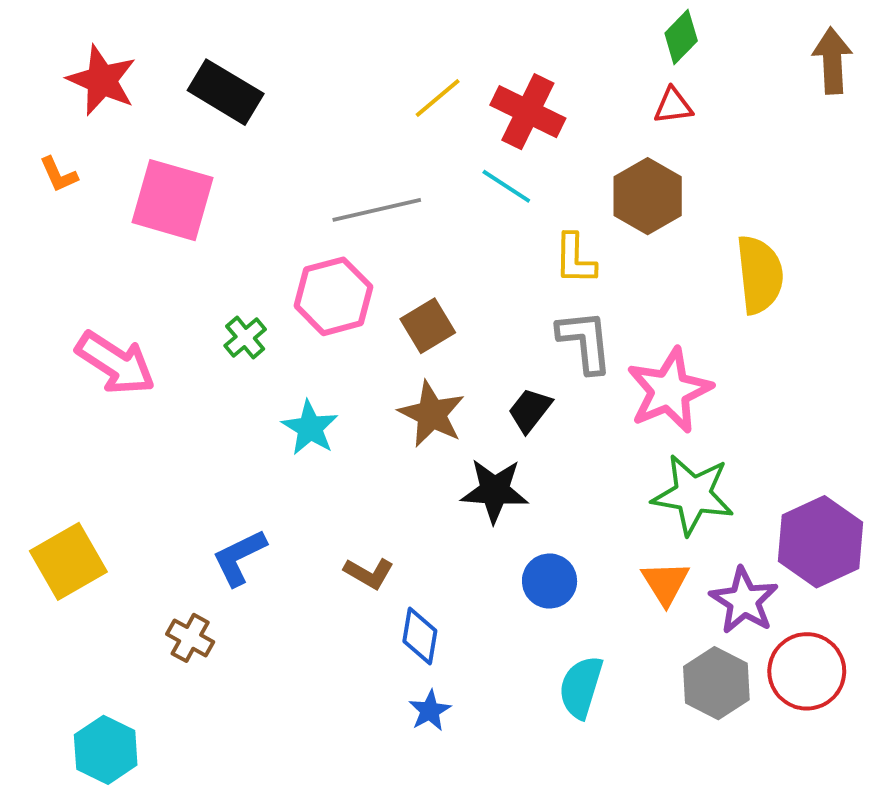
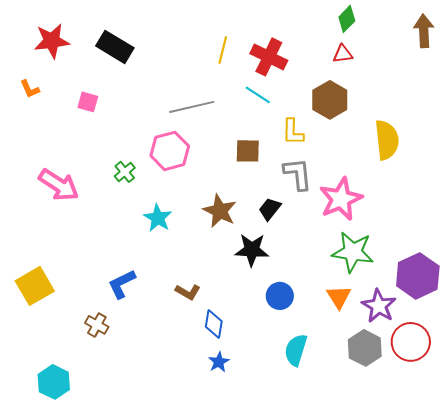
red star: (102, 80) -> (52, 41), turned -30
yellow line: (438, 98) -> (223, 50), turned -36
pink square: (172, 200) -> (88, 102), size x0.5
brown square: (428, 326) -> (248, 151), moved, turned 32

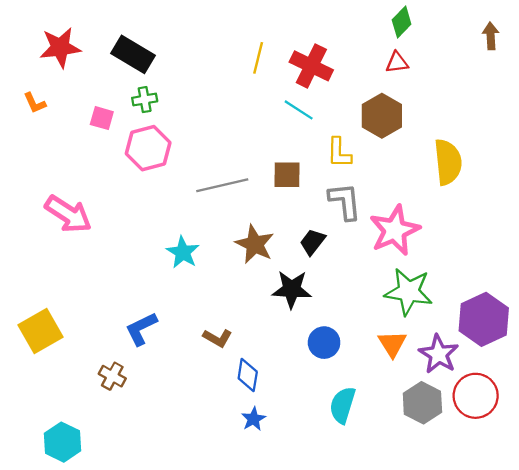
brown arrow: (424, 31) -> (491, 36), size x0.7
gray line: (192, 107) -> (222, 185), moved
pink hexagon: (170, 151) -> (148, 148), moved
green cross: (125, 172) -> (145, 100), moved, turned 30

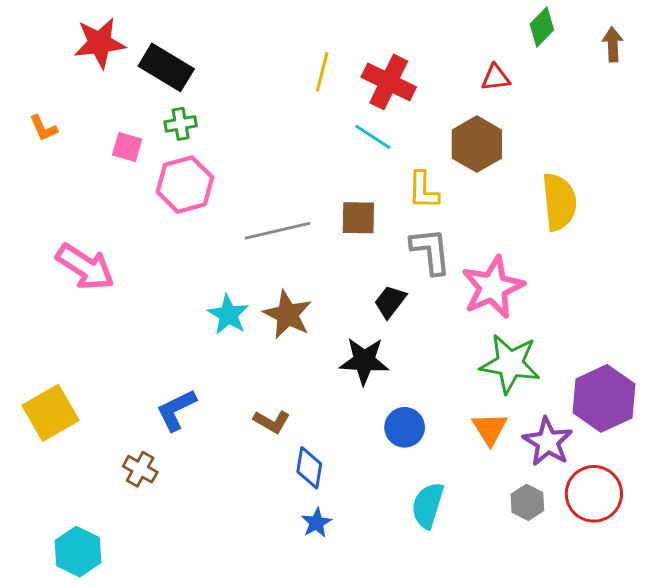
green diamond: (402, 22) -> (542, 27), moved
red star: (60, 47) -> (100, 43), moved
brown star: (255, 244) -> (288, 315), moved
gray hexagon: (422, 403) -> (527, 502), size x0.7

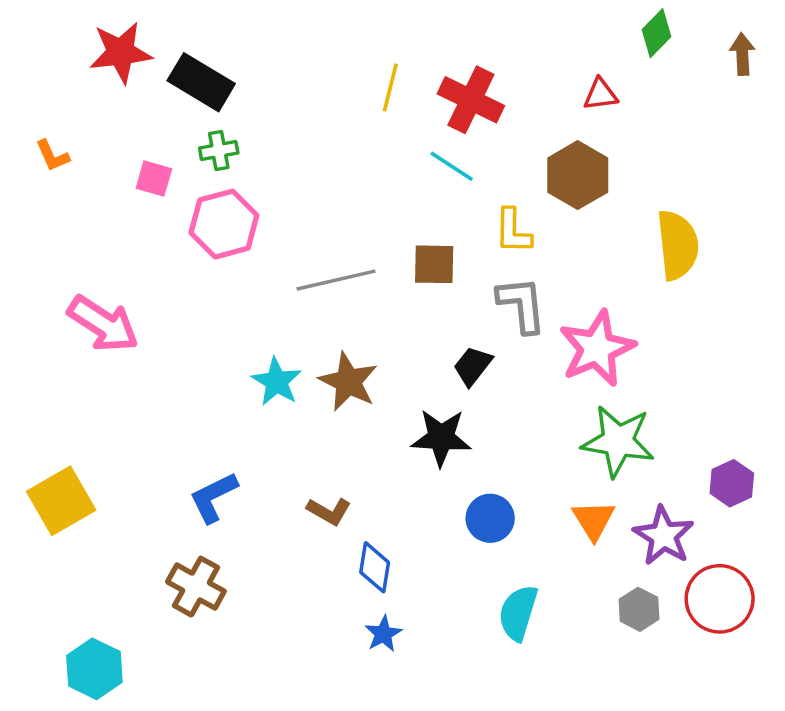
purple hexagon: (604, 398) -> (732, 483), size x0.6
brown cross: (140, 469) -> (196, 587), moved, size x1.4

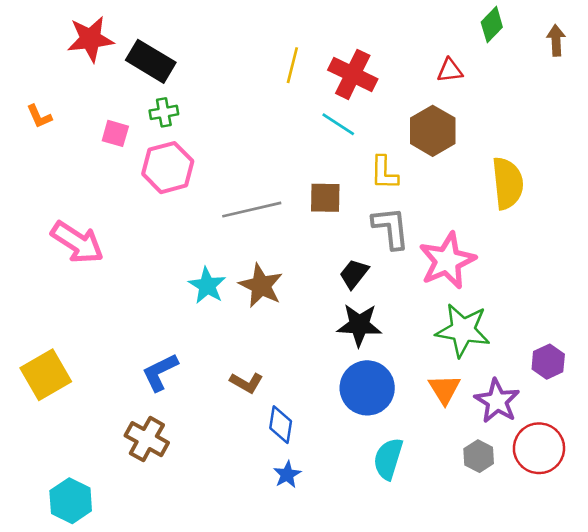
black star: (441, 438) -> (359, 325), moved
blue circle: (490, 518) -> (367, 388), size x1.5

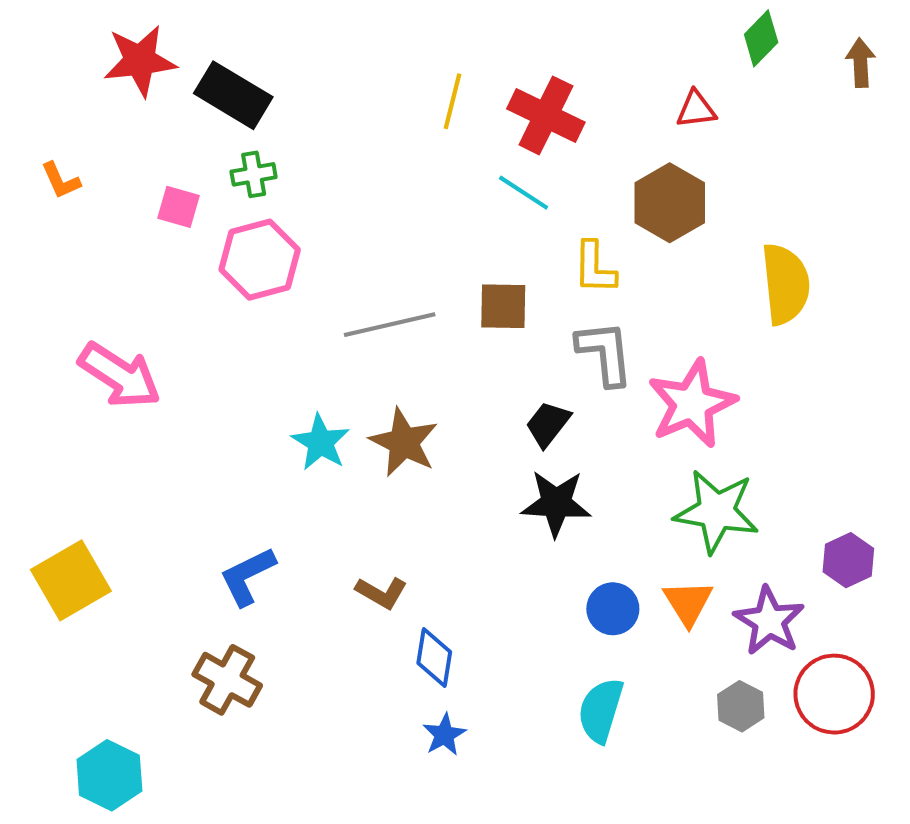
blue circle: (367, 388) -> (613, 609), moved, size x0.6

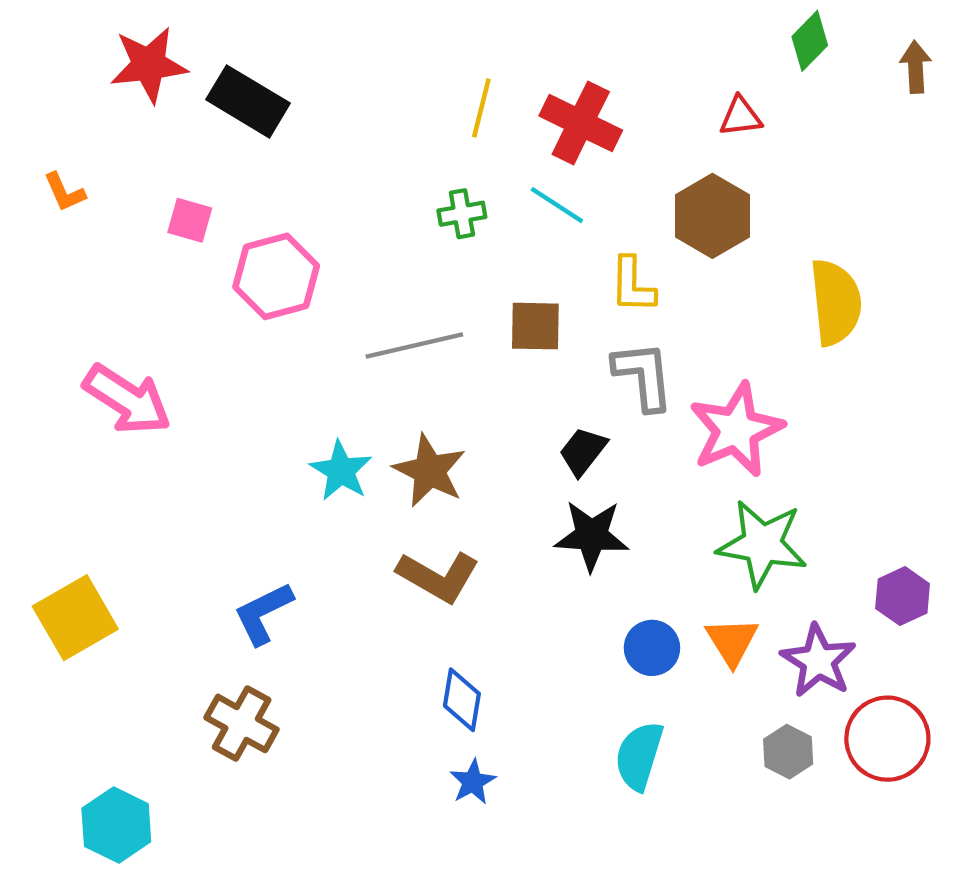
green cross: (254, 174) -> (462, 214), moved
brown L-shape: (381, 593) -> (438, 577), moved, size x1.5

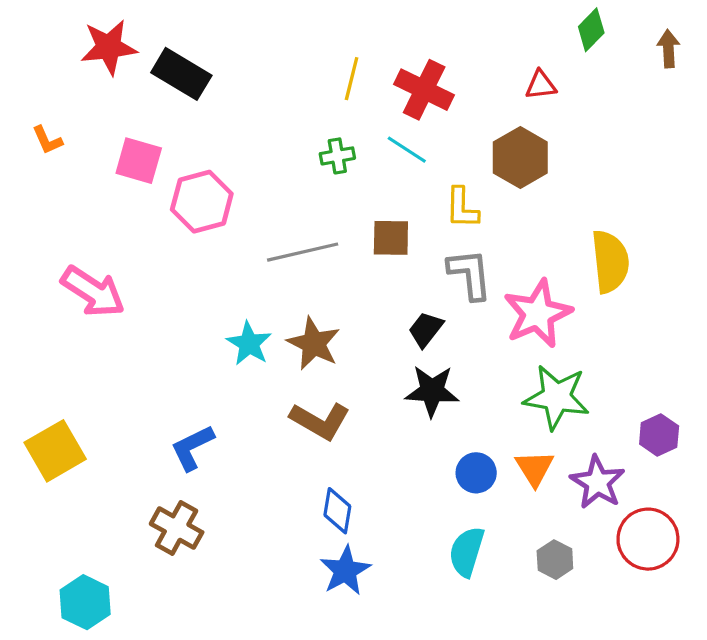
pink square: (190, 220) -> (139, 161), size x1.4
yellow semicircle: (836, 302) -> (610, 262), moved
gray hexagon: (788, 752) -> (555, 560), moved
blue star: (473, 782) -> (345, 571), size x1.5

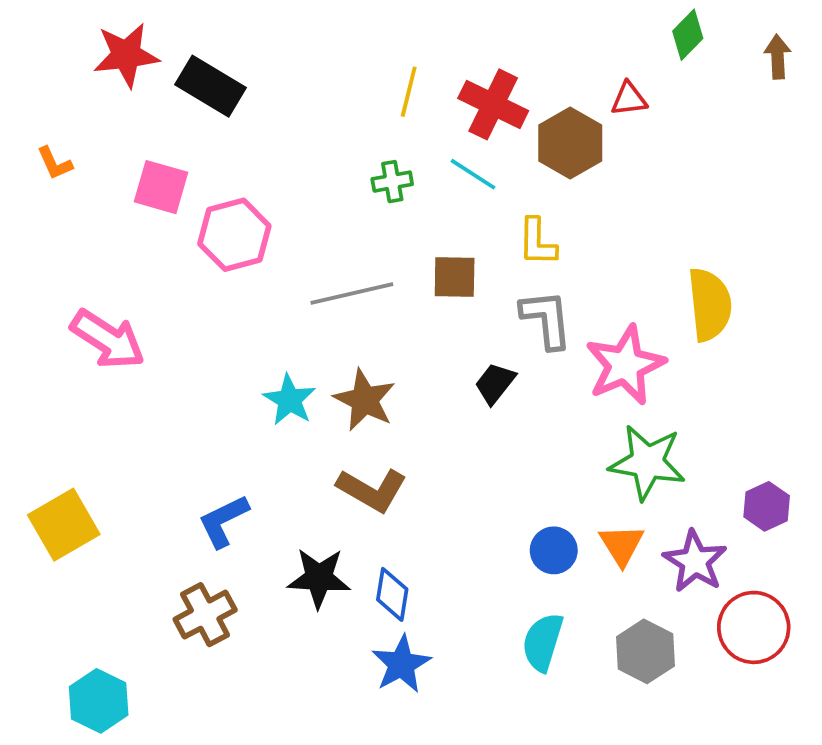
brown hexagon: (520, 158) -> (570, 143), moved
black star: (432, 391) -> (319, 578), moved
brown cross: (177, 528) -> (205, 615), turned 33
gray hexagon: (555, 560) -> (645, 651), size x1.4

